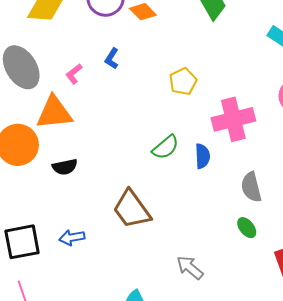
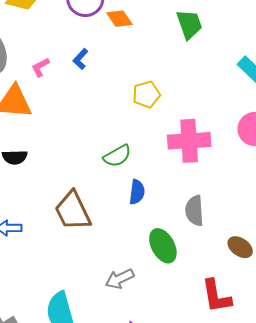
blue semicircle: (202, 156) -> (137, 192), moved
green ellipse: (247, 228) -> (163, 246), moved, size x1.6
gray arrow: (190, 268) -> (120, 279), turned -76

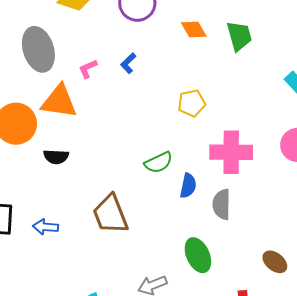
orange diamond: (119, 19) -> (194, 29), moved
blue semicircle: (137, 192) -> (188, 186), moved
gray semicircle: (194, 211) -> (222, 204), moved

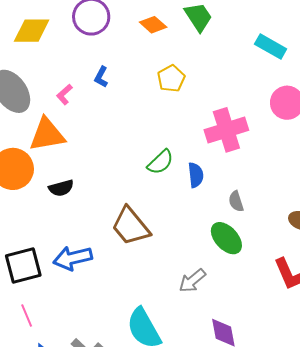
yellow pentagon: (192, 103) -> (171, 79), moved
gray semicircle: (222, 204) -> (236, 201), moved, size x0.7
blue arrow: (45, 227) -> (73, 258), size x1.5

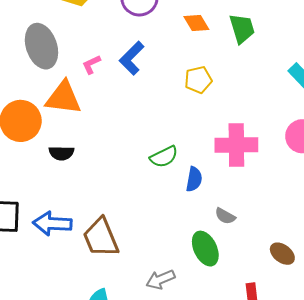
blue L-shape: (101, 77) -> (132, 58), size x1.6
gray semicircle: (236, 201) -> (225, 216), turned -60
brown trapezoid: (131, 226) -> (101, 238), moved

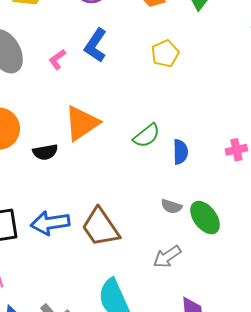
orange triangle: (63, 98) -> (82, 123), moved, turned -30
pink cross: (236, 145) -> (236, 150), moved, size x0.5
gray semicircle: (225, 216) -> (171, 206), moved

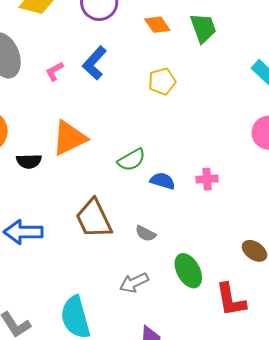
pink cross: (236, 150) -> (207, 179), moved
blue semicircle: (180, 152) -> (163, 181), turned -80
green ellipse: (205, 218) -> (188, 271), moved
brown trapezoid: (100, 227) -> (94, 219), moved

